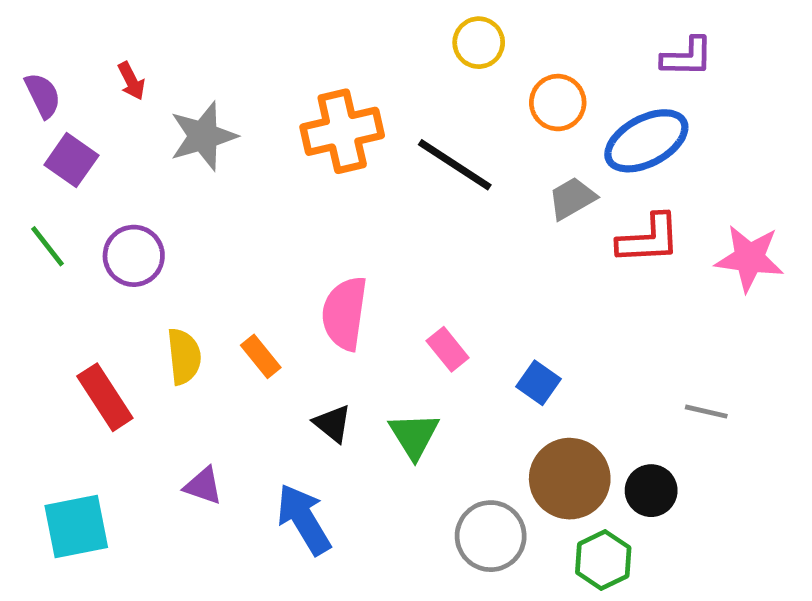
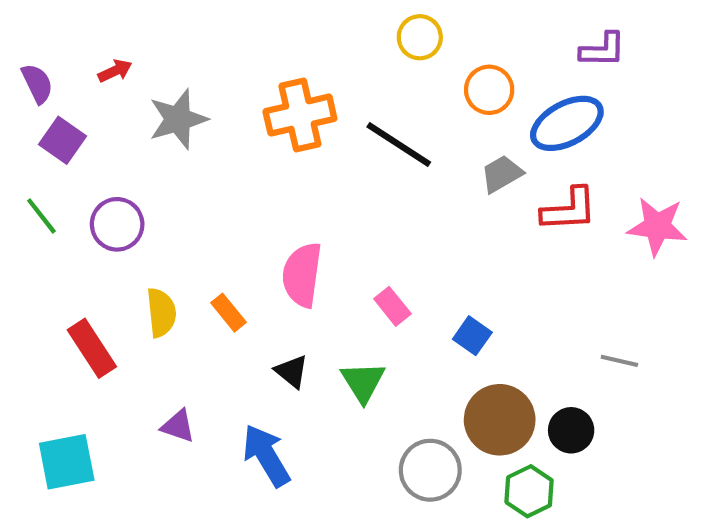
red arrow: (131, 81) -> (115, 71), turned -88

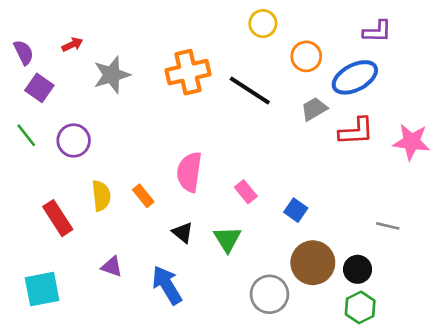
green hexagon: (529, 491) -> (360, 307), moved

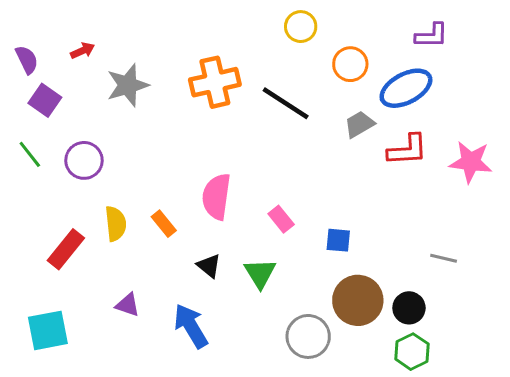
blue square: (296, 210) -> (338, 240), turned -30
red rectangle: (58, 218) -> (66, 249), turned 72

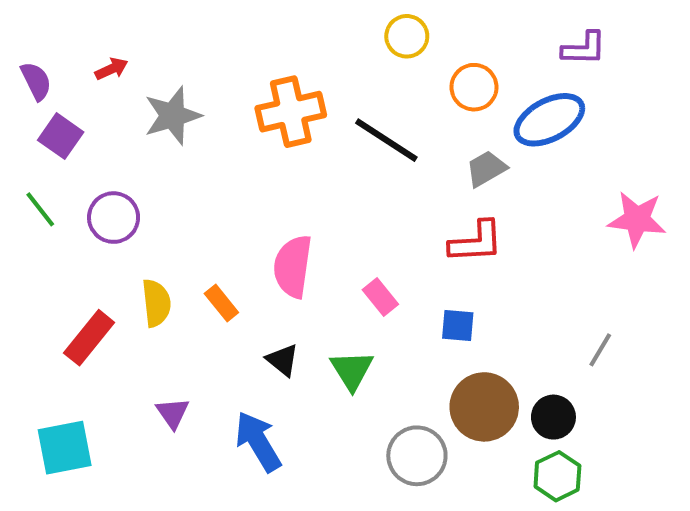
red L-shape: (407, 150) -> (476, 242), moved
gray line: (444, 258) -> (600, 350), turned -72
purple triangle: (128, 305) -> (173, 413), turned 36

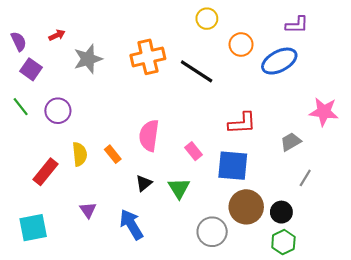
gray trapezoid: (486, 169) -> (291, 142), moved
blue square: (458, 325) -> (233, 166), size x1.8
black triangle: (283, 360) -> (144, 183), turned 42

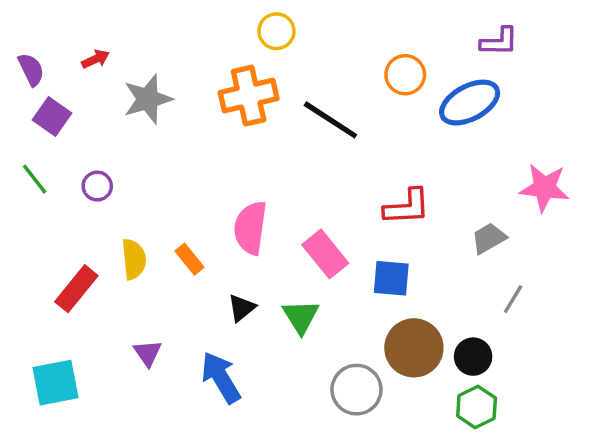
yellow circle: (207, 19) -> (276, 31), moved
purple circle: (58, 111) -> (97, 186), size x0.7
pink rectangle: (193, 151) -> (325, 254), size x1.5
blue square: (233, 166) -> (391, 278), size x0.7

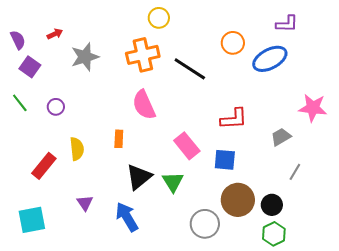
pink semicircle: (250, 228) -> (144, 105), moved, turned -32
orange rectangle: (189, 259) -> (119, 139), moved, turned 42
black triangle: (242, 308) -> (139, 177), size x1.6

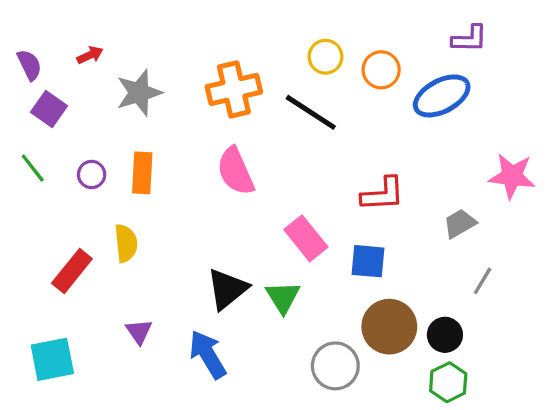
yellow circle: (159, 18) -> (325, 57), moved
orange rectangle: (119, 139) -> (142, 173), moved, size x1.4

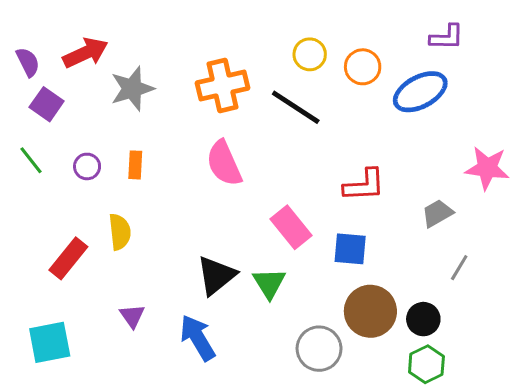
red arrow: (90, 55) -> (85, 53), size x1.8
orange rectangle: (142, 173) -> (135, 165), size x0.7

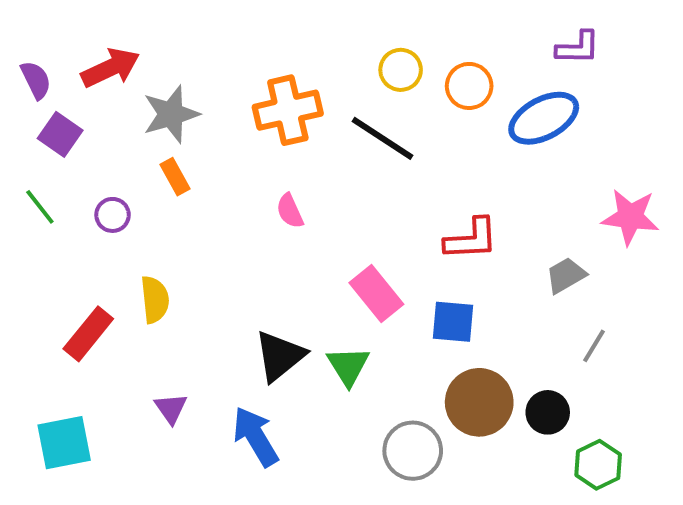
pink semicircle: (224, 163) -> (290, 211), size x0.6
orange rectangle: (135, 165) -> (175, 177), moved, turned -32
green hexagon: (426, 364) -> (598, 465), moved

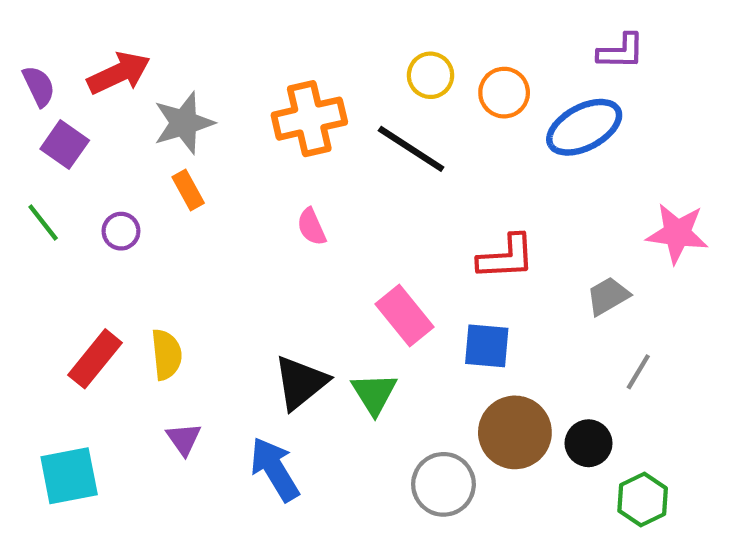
yellow semicircle: (155, 300) -> (166, 355), moved

